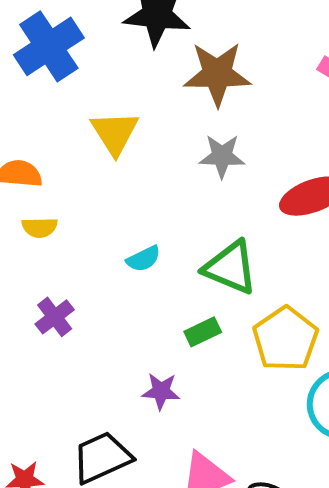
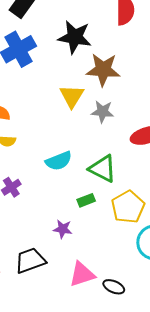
yellow triangle: (115, 133) -> (72, 96), moved
cyan semicircle: (144, 259) -> (59, 161), size x1.5

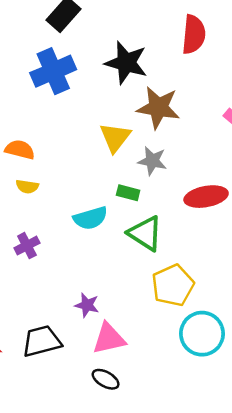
green rectangle: (86, 200) -> (128, 193), moved, turned 30
pink triangle: (82, 274) -> (109, 338), moved
black ellipse: (114, 287) -> (106, 379), moved

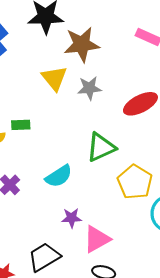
green rectangle: (128, 193) -> (21, 125), moved
cyan semicircle: (90, 218) -> (59, 176), moved
green triangle: (145, 233) -> (101, 147), turned -40

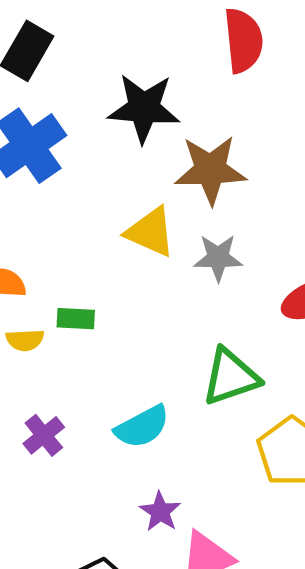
yellow triangle: (54, 78) -> (150, 232), turned -32
purple star: (71, 218) -> (160, 512), turned 30

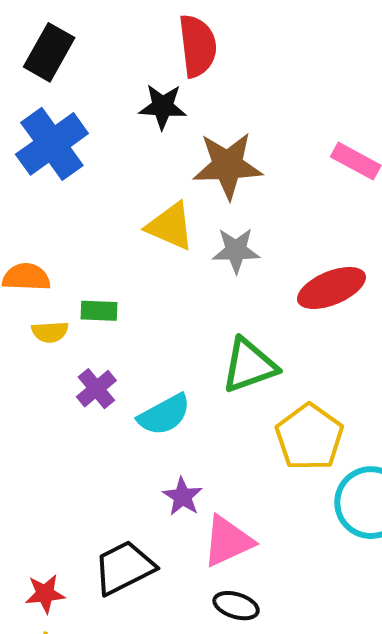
red semicircle: (243, 40) -> (198, 46), moved
black star: (144, 108) -> (163, 107), size x0.7
purple cross: (44, 435) -> (96, 389), moved

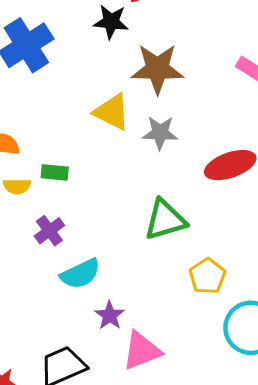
cyan semicircle: (164, 415) -> (80, 274), moved
yellow pentagon: (309, 437) -> (207, 276), size x0.7

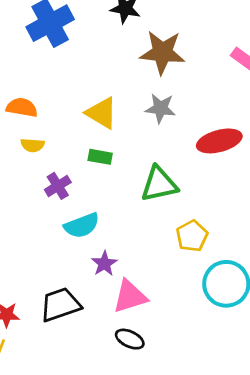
yellow triangle: (112, 112) -> (102, 113), moved
green rectangle: (55, 172) -> (100, 157), moved

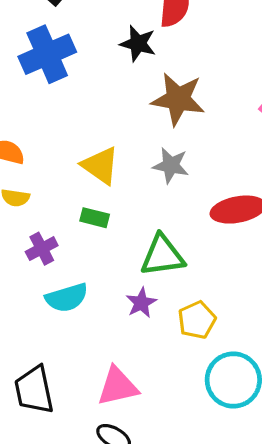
purple star: (104, 264) -> (141, 303), moved
black trapezoid: (60, 305) -> (34, 390), turned -87

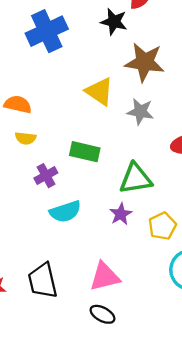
yellow triangle: (100, 166) -> (99, 91), moved
green rectangle: (95, 218) -> (85, 152), size x1.4

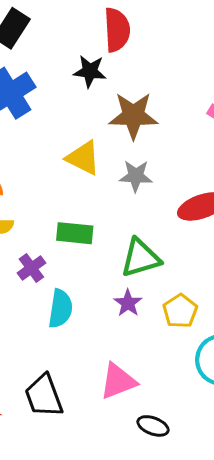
cyan semicircle: (65, 212) -> (60, 309), turned -56
black ellipse: (102, 314) -> (153, 426), moved

